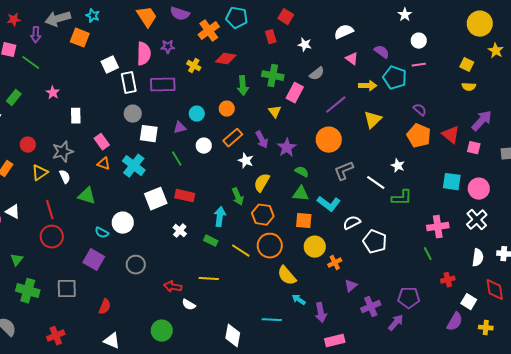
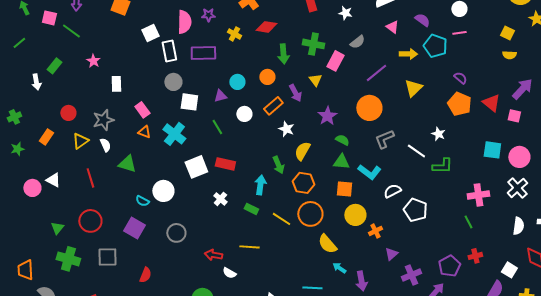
purple arrow: (262, 140) -> (295, 93), moved
red circle: (52, 237) -> (90, 221), moved
red cross: (448, 280) -> (475, 256), moved
purple pentagon: (409, 298) -> (449, 266), turned -30

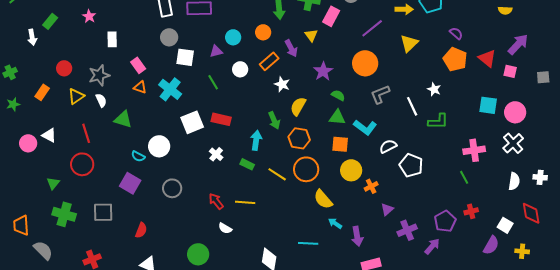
white line: (416, 151) -> (412, 106), turned 30
red circle: (90, 221) -> (82, 164), moved
red arrow: (213, 255) -> (216, 201), moved, turned 42

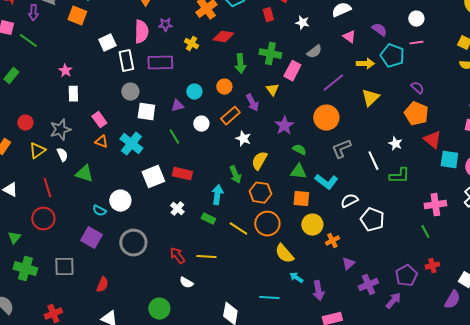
pink star: (89, 16) -> (65, 71), moved
red triangle: (487, 58) -> (432, 140), moved
gray circle: (172, 188) -> (133, 243), size x1.4

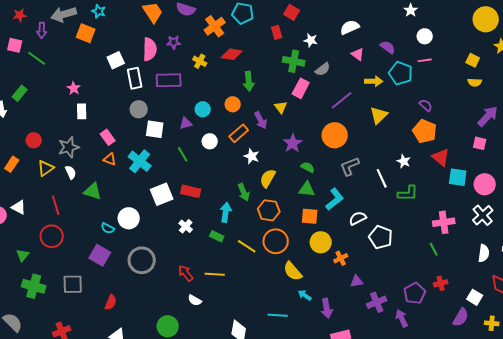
green cross: (270, 54) -> (294, 61), moved
cyan L-shape: (326, 182) -> (335, 199), turned -75
purple triangle: (348, 264) -> (357, 281), turned 32
purple arrow: (393, 301) -> (402, 318), turned -66

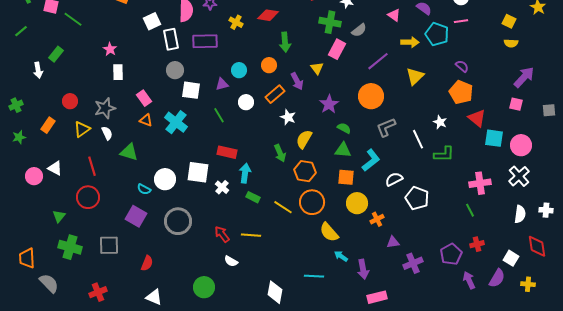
white square: (162, 194) -> (198, 172), moved, turned 30
cyan arrow: (226, 212) -> (245, 173), moved
purple arrow: (402, 318) -> (469, 280), moved

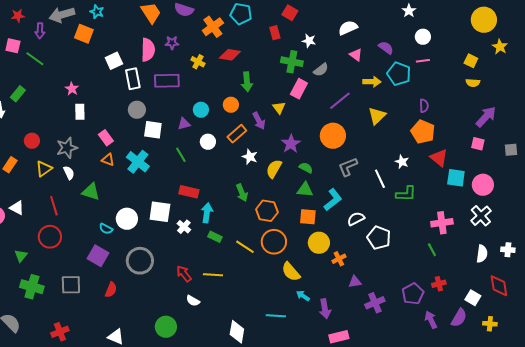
purple semicircle: (462, 66) -> (424, 106), turned 48
yellow semicircle: (304, 139) -> (274, 169), moved
red semicircle: (147, 263) -> (111, 290), moved

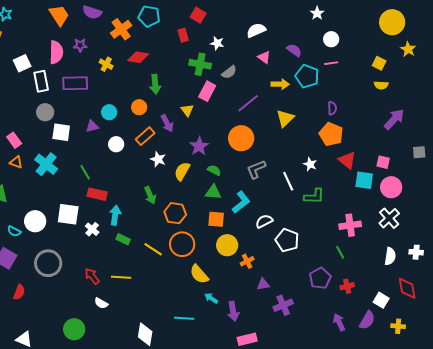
pink square: (478, 144) -> (383, 162), moved
green line: (181, 155) -> (85, 172), moved
purple pentagon: (413, 294) -> (320, 278), moved

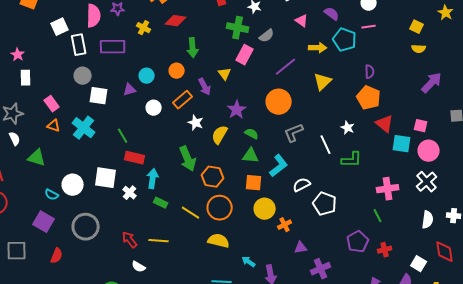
green arrow: (150, 195) -> (188, 159), size x1.4
yellow semicircle: (199, 274) -> (219, 241), moved, turned 145

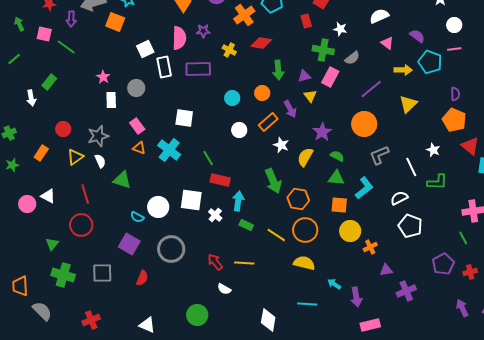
gray circle: (83, 76) -> (136, 88), moved
purple triangle: (130, 90) -> (304, 76), moved
white semicircle: (302, 185) -> (399, 198), moved

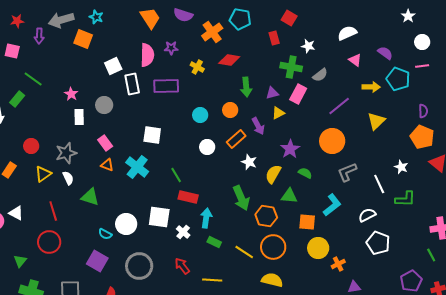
green line: (66, 47) -> (33, 79), moved
yellow triangle: (310, 96) -> (278, 113), turned 40
green triangle: (336, 178) -> (289, 196), moved
red arrow: (215, 262) -> (182, 266), moved

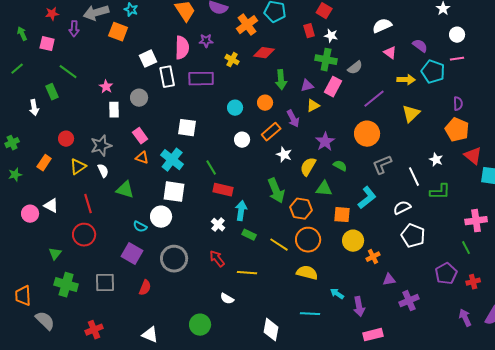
white star: (308, 46) -> (331, 36), moved
green rectangle: (17, 99) -> (52, 92), turned -63
white square: (159, 217) -> (174, 192), moved

